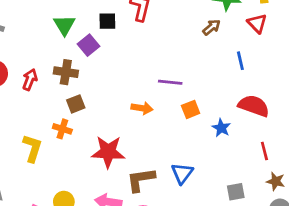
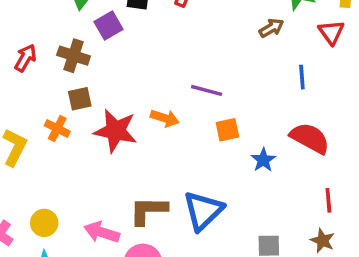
red line: (264, 151) -> (328, 200), moved
red star: (108, 152) -> (116, 131), moved
blue triangle: (182, 173) -> (203, 211), size x1.4

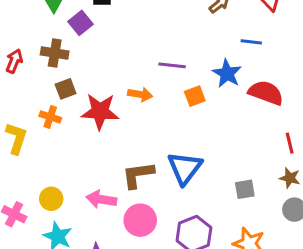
blue line: (302, 77) -> (251, 42), turned -70
blue star: (263, 160) -> (227, 73), moved, size x1.4

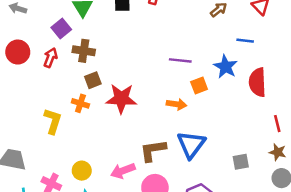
purple square: (81, 23) -> (61, 28), moved
red semicircle: (266, 93) -> (257, 82), turned -112
orange arrow: (140, 94) -> (176, 104), moved
pink arrow: (101, 199) -> (123, 171), turned -30

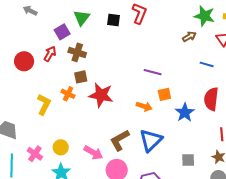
red circle: (18, 52) -> (24, 61), moved
blue star: (225, 67) -> (185, 112), moved
brown L-shape: (153, 150) -> (120, 140), turned -30
pink arrow: (123, 171) -> (93, 153), turned -138

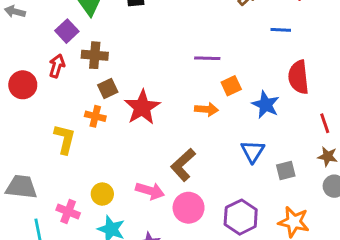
red star: (101, 95) -> (142, 107), turned -30
blue triangle: (151, 140) -> (253, 151), moved, size x0.7

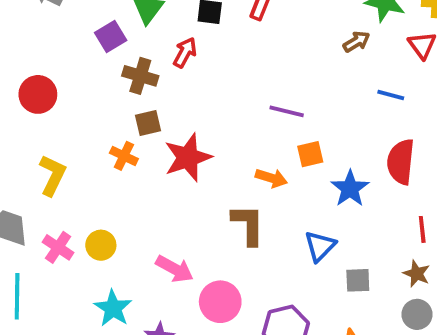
red arrow: (57, 66) -> (185, 52), moved
yellow L-shape: (65, 139) -> (52, 175), moved
brown L-shape: (183, 165) -> (248, 225), moved, turned 120
yellow circle: (102, 194) -> (101, 245), moved
pink cross: (68, 211) -> (58, 247), moved

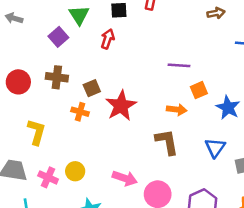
brown arrow: (357, 42) -> (216, 13), turned 30
brown cross: (140, 76) -> (57, 77), moved

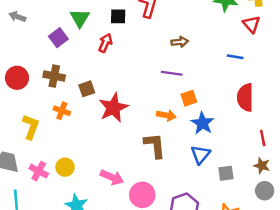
brown arrow: (216, 13) -> (180, 42), moved
blue star: (228, 108) -> (202, 123), moved
orange cross: (80, 112) -> (62, 111), moved

